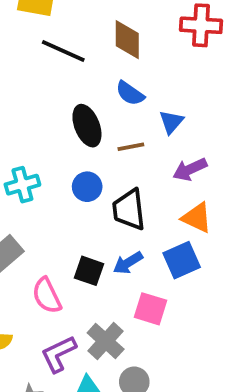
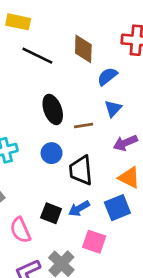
blue semicircle: (130, 93) -> (107, 76), moved, turned 105

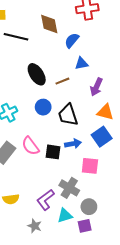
blue triangle: (113, 109) -> (81, 63), turned 48
purple arrow: (125, 143) -> (96, 87), turned -30
blue arrow: (79, 208) -> (73, 144), turned -147
pink semicircle: (20, 230) -> (30, 146), moved

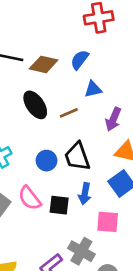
brown diamond: (49, 24) -> (44, 64), moved, turned -65
blue circle: (43, 107) -> (47, 161), moved
blue arrow: (73, 144) -> (85, 194), turned 112

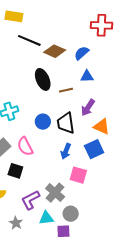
purple arrow: (113, 119) -> (88, 108), moved
black square: (59, 205) -> (15, 171), moved

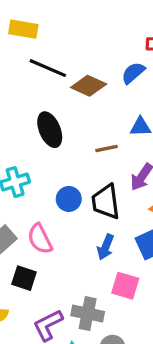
blue semicircle: (82, 53) -> (133, 73), moved
black ellipse: (43, 79) -> (50, 130), moved
gray cross: (55, 193) -> (88, 314), turned -30

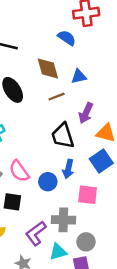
blue semicircle: (133, 73) -> (67, 38), turned 84
brown diamond: (89, 86) -> (48, 68), moved, turned 60
blue circle: (69, 199) -> (48, 182), moved

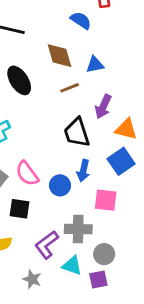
cyan triangle: (58, 252) -> (72, 266), turned 36

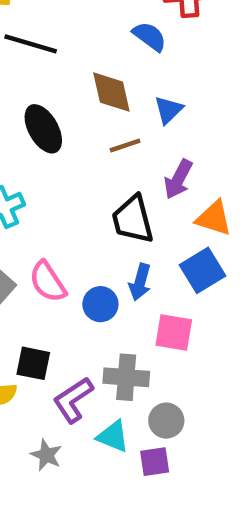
blue triangle: (95, 65) -> (168, 110), turned -36
black square: (20, 209) -> (33, 363), moved

